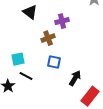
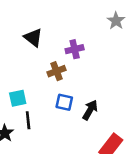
black line: (26, 76) -> (28, 120), turned 56
black arrow: (75, 78) -> (90, 110), moved

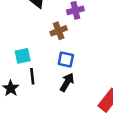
black arrow: (90, 110) -> (67, 82), moved

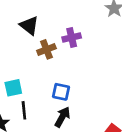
brown cross: (59, 31) -> (46, 49), moved

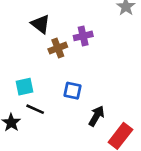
black line: (24, 110) -> (35, 109), turned -60
black arrow: (62, 117) -> (96, 116), moved

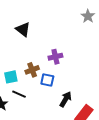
purple cross: (83, 36) -> (55, 57), moved
brown cross: (58, 48) -> (32, 70), moved

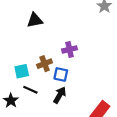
black triangle: (23, 29) -> (35, 20), turned -49
black arrow: (66, 99) -> (60, 95), moved

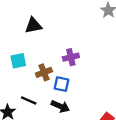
cyan square: (22, 71) -> (18, 61), moved
black arrow: (60, 95) -> (60, 106), turned 84

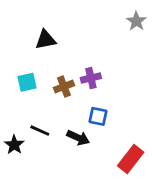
brown cross: (44, 72) -> (64, 87), moved
blue square: (61, 84) -> (98, 116), moved

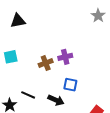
black triangle: (45, 40) -> (18, 21), moved
cyan square: (27, 82) -> (11, 57), moved

